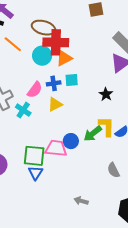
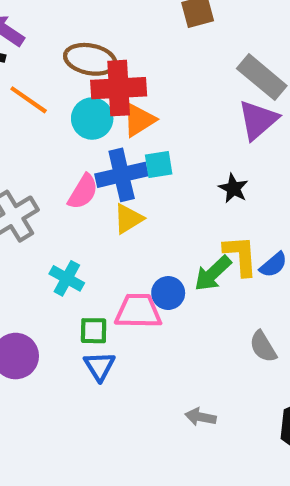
blue cross: (54, 83) -> (122, 175), size x1.6
cyan cross: (23, 110) -> (67, 278), moved
green square: (34, 156) -> (94, 331), size x0.6

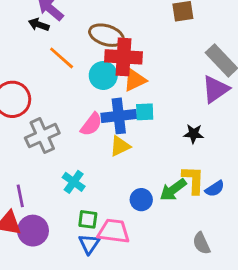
black star: (233, 188) -> (194, 134), turned -30
pink trapezoid: (138, 311) -> (114, 231), moved

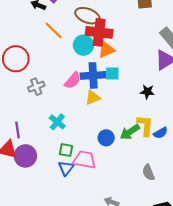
gray cross: (42, 136) -> (36, 87), size x0.7

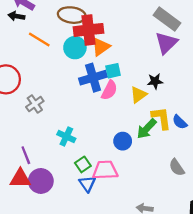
pink semicircle: (73, 80) -> (109, 90), moved
yellow triangle: (93, 98) -> (138, 95), moved
blue semicircle: (161, 133) -> (180, 122), turned 88
green square: (66, 150) -> (83, 164), turned -32

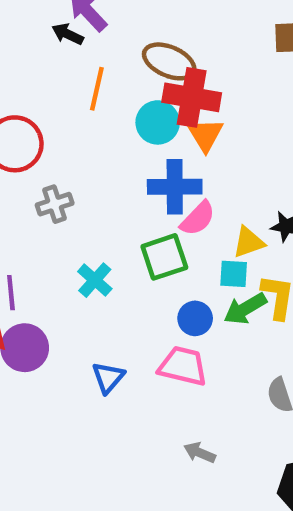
orange line: (39, 39) -> (97, 89), turned 55
orange triangle: (101, 47) -> (205, 135), turned -42
cyan square: (113, 71) -> (234, 274), moved
green square: (83, 164) -> (164, 257), moved, size x1.5
pink trapezoid: (105, 170) -> (183, 366), moved

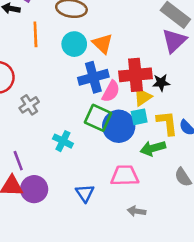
red cross: (192, 97) -> (135, 75), moved
green square: (164, 257) -> (98, 118), turned -32
green arrow: (245, 309) -> (153, 148), moved, turned 30
blue circle: (195, 318) -> (119, 126), moved, size x1.6
gray arrow: (200, 453) -> (137, 211), moved

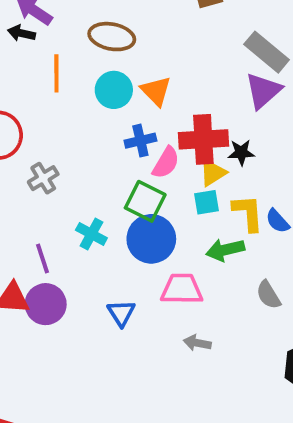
blue cross: (93, 77) -> (140, 141), size x0.7
blue circle: (119, 126) -> (151, 239), moved
purple line: (18, 161) -> (42, 259), moved

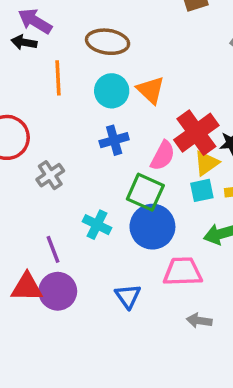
red cross: (203, 139) -> (196, 133), turned -30
blue cross: (140, 141) -> (114, 140), moved

